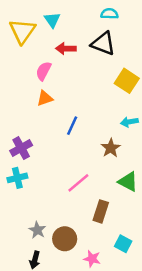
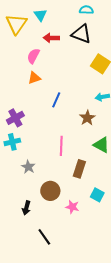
pink line: (78, 183) -> (61, 146), turned -48
gray star: (37, 230) -> (28, 167), moved

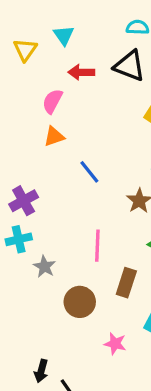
yellow triangle: (16, 24) -> (25, 50), size x0.7
blue line: (56, 100) -> (89, 172), turned -63
gray star: (28, 167) -> (44, 267), moved
brown circle: (50, 191) -> (80, 302), moved
black arrow: (26, 208) -> (41, 371), moved

